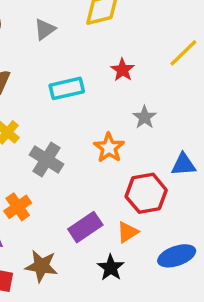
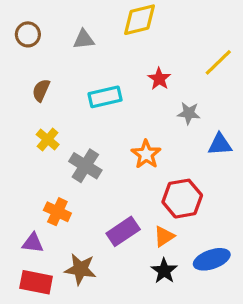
gray triangle: (45, 29) -> (84, 39), turned 30
gray star: (145, 117) -> (189, 113), moved, turned -30
blue triangle: (183, 165) -> (220, 144), moved
orange cross: (18, 207) -> (57, 212), turned -30
black star: (111, 268) -> (164, 271), moved

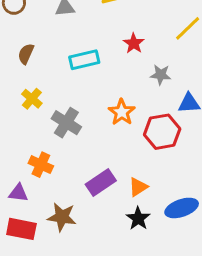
red hexagon: (182, 199) -> (162, 132), moved

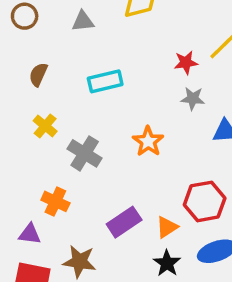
red star: (134, 43) -> (186, 63), moved, turned 30
red hexagon: (162, 132) -> (205, 201), moved

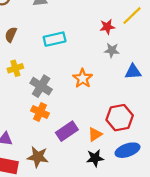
yellow cross: (45, 126) -> (15, 68), turned 32
orange cross: (55, 201) -> (40, 112), moved
black star: (167, 263) -> (95, 158), turned 30

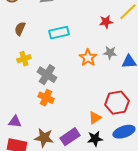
gray star: (112, 50) -> (110, 53), moved
orange star: (83, 78) -> (88, 58), moved
purple rectangle: (67, 131) -> (70, 137), moved

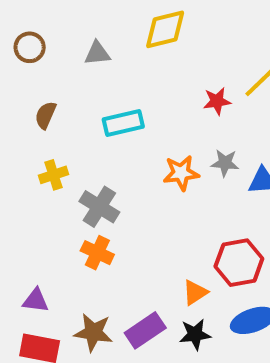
orange star: (88, 58) -> (181, 173), turned 30

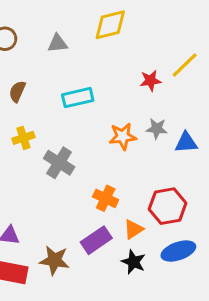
orange cross: (97, 253) -> (106, 198), moved
purple rectangle: (145, 330) -> (96, 240), moved
black star: (195, 334) -> (133, 262), turned 30

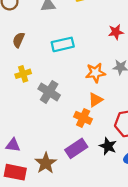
orange triangle: (133, 229) -> (95, 100), moved
brown star: (54, 260) -> (46, 163), turned 30
black star: (133, 262) -> (108, 146), moved

